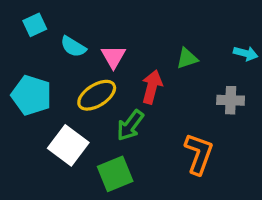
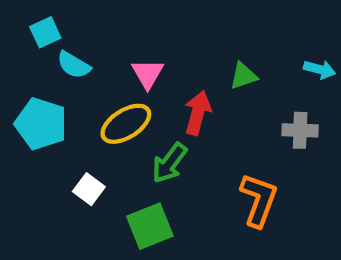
cyan semicircle: (73, 47) -> (74, 65), moved
white square: (68, 145) -> (89, 189), size x0.6

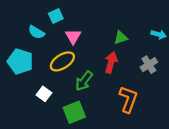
cyan square: (45, 32) -> (56, 16), moved
red arrow: (198, 113) -> (111, 62), moved
gray cross: (300, 130) -> (149, 65), turned -35

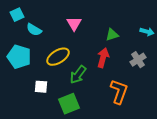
cyan square: (56, 16) -> (17, 15), moved
pink triangle: (73, 37) -> (74, 24), moved
white square: (44, 94) -> (41, 87), turned -32

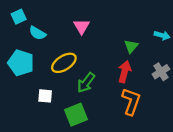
green triangle: (112, 35) -> (131, 46), moved, turned -32
red arrow: (103, 58) -> (125, 72), moved
gray cross: (138, 60) -> (161, 72), moved

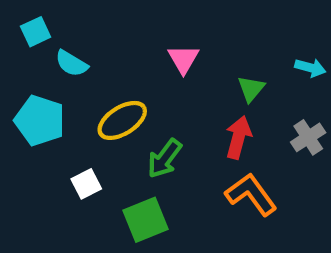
pink triangle: (82, 26) -> (183, 59), moved
white square: (45, 96) -> (86, 184), turned -32
orange L-shape: (131, 101) -> (251, 194), turned -56

